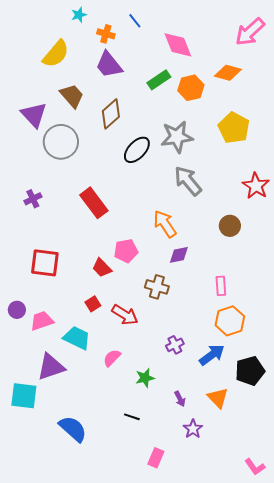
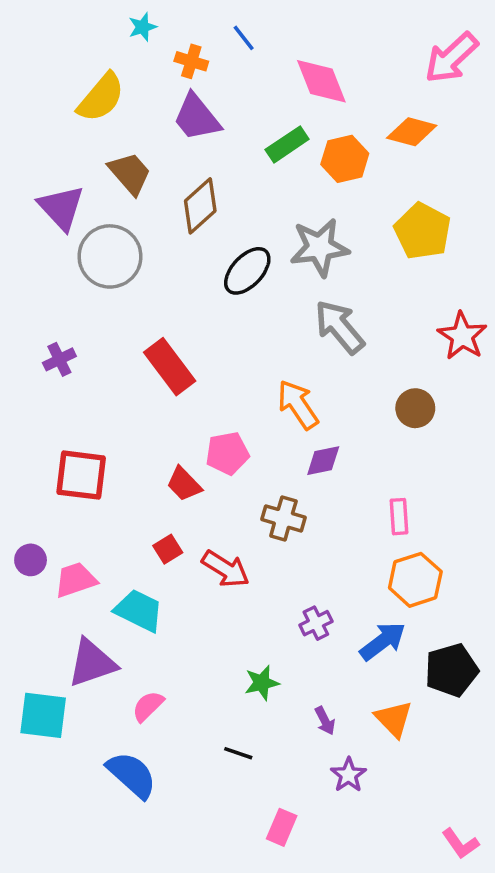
pink semicircle: (112, 358) -> (148, 706), moved

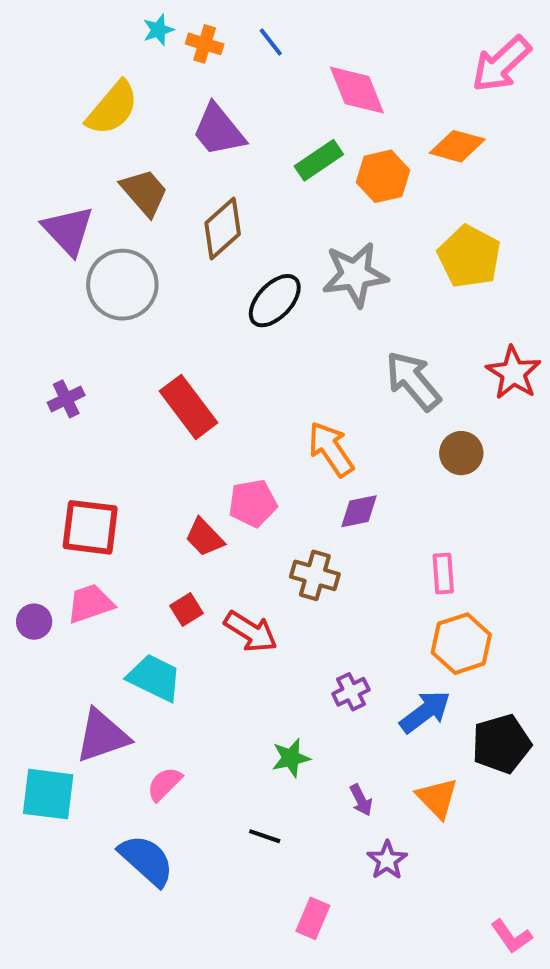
orange cross: (191, 61) -> (205, 44), moved
gray arrow: (339, 327) -> (413, 381), moved
pink trapezoid: (76, 580) -> (90, 603), moved

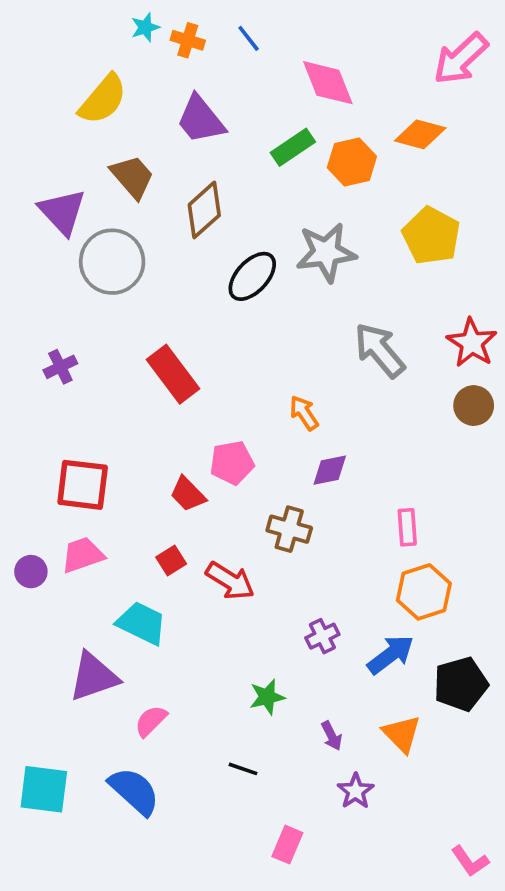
orange arrow: (331, 449) -> (304, 413), size x0.7
brown circle: (461, 453) -> (474, 406), moved
cyan square: (48, 794) -> (44, 789), moved

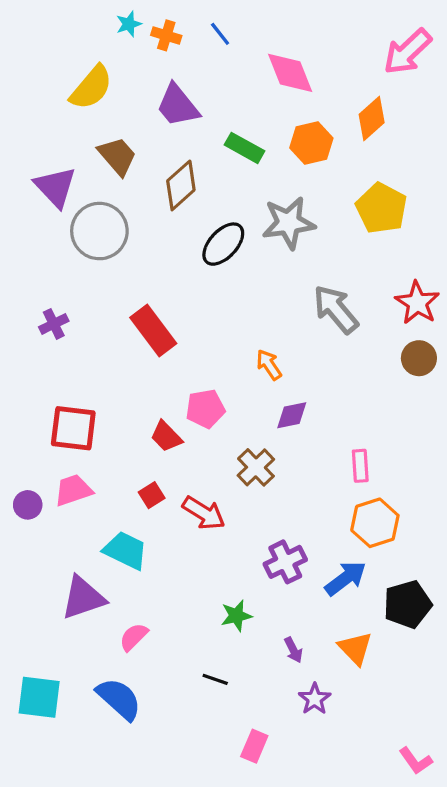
orange diamond: (420, 134) -> (372, 119), turned -57
green rectangle: (293, 147) -> (244, 148), moved, turned 63
brown cross: (289, 529) -> (256, 467), turned 30
purple cross: (322, 636) -> (285, 562), size x1.4

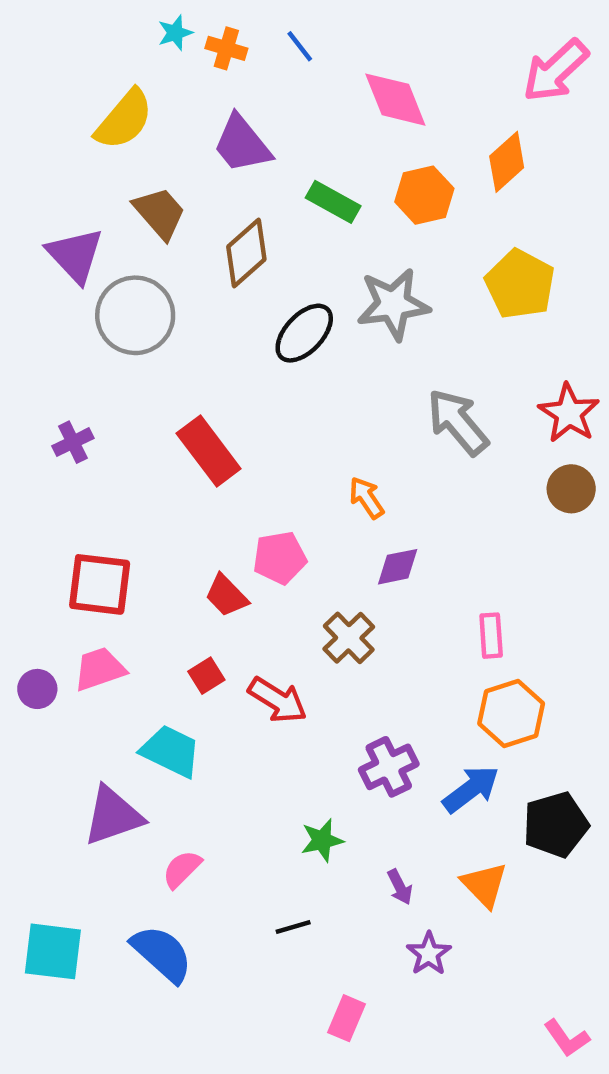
black line: (215, 679) -> (293, 927), turned -35

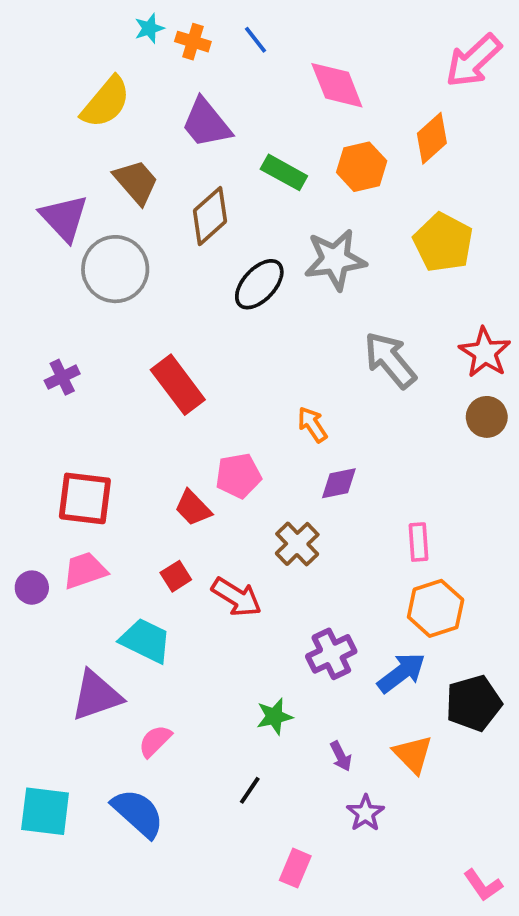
black line: (293, 927) -> (250, 790), turned -40

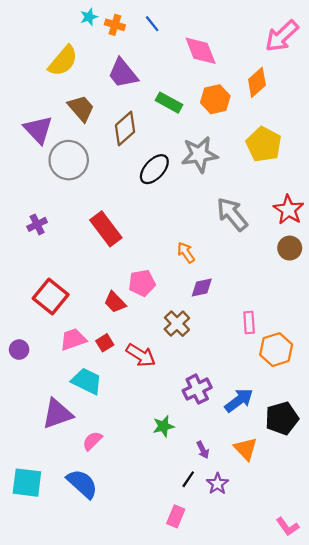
red square: (85, 498) -> (51, 297), turned 32
pink trapezoid: (85, 570) -> (73, 339), moved
orange hexagon: (436, 608) -> (276, 350), moved
black line: (250, 790) -> (188, 479), moved

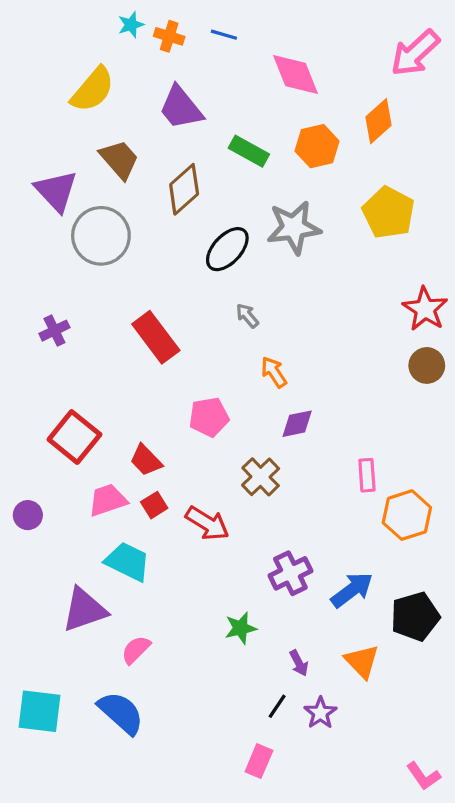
blue line: (152, 24) -> (224, 35), turned -36
gray arrow: (232, 214) -> (247, 316), moved, size x0.5
red trapezoid: (115, 302) -> (146, 460), moved

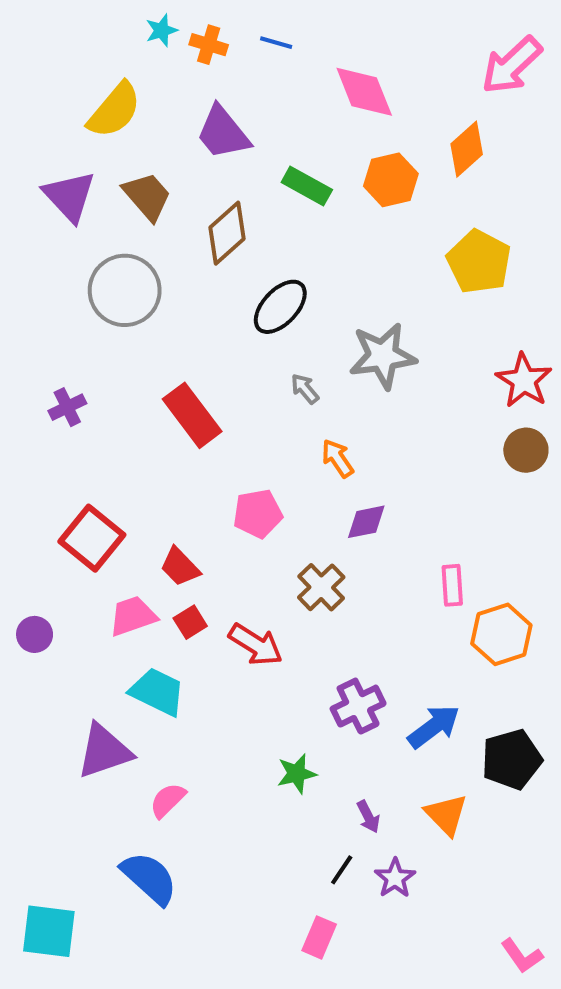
purple triangle: (56, 191) -> (69, 196), moved
gray star: (294, 228) -> (383, 356), moved
cyan square: (39, 711) -> (49, 931), moved

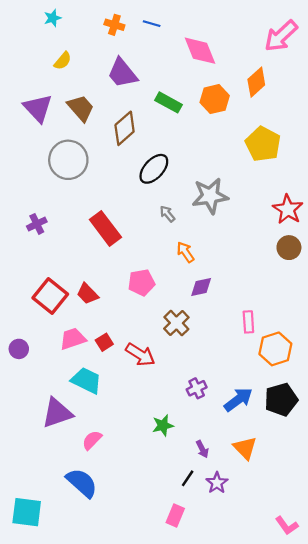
cyan star: (161, 30) -> (53, 18), moved
yellow semicircle: (114, 110) -> (63, 61), size x0.6
red trapezoid: (180, 567) -> (87, 294), moved
purple cross: (358, 706) -> (197, 388), size x0.7
black pentagon: (512, 759) -> (281, 400), moved

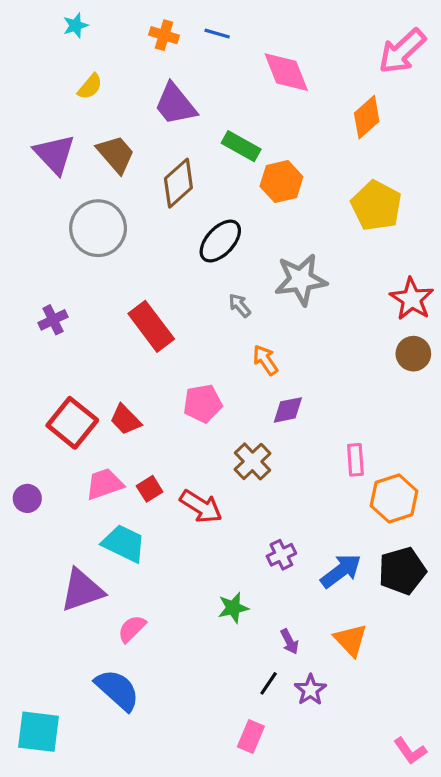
orange hexagon: (215, 99) -> (281, 182), moved

